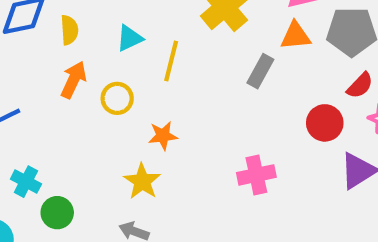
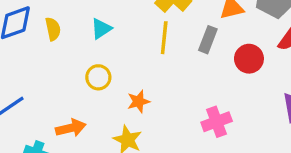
yellow line: (171, 61) -> (164, 38), moved
orange arrow: (74, 80) -> (71, 128), moved, turned 60
red circle: (325, 123) -> (249, 59), moved

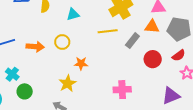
yellow line: (164, 38) -> (108, 31), turned 60
orange arrow: (71, 128) -> (35, 47), moved

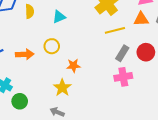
yellow line: (108, 31) -> (115, 30), moved
gray rectangle: (132, 41) -> (122, 53), moved
pink cross: (122, 90) -> (123, 77), moved

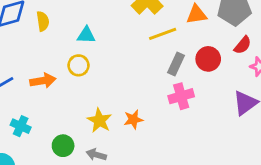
cyan triangle: (59, 17) -> (86, 35), moved, turned 32
orange star: (73, 66) -> (133, 119), moved
green circle: (20, 101) -> (63, 146), moved

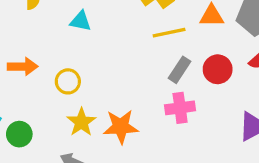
yellow circle: (79, 65) -> (68, 81), moved
orange star: (133, 119) -> (121, 127), size x1.5
green circle: (63, 146) -> (19, 134), moved

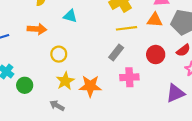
orange arrow: (23, 67) -> (37, 29), moved
gray rectangle: (180, 70) -> (116, 52), moved

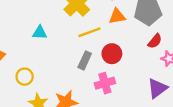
cyan triangle: (70, 16) -> (40, 33), moved
red circle: (156, 55) -> (112, 54), moved

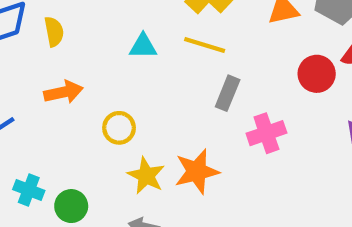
yellow line: (89, 32) -> (205, 45), moved, turned 40
red circle: (112, 54) -> (317, 74), moved

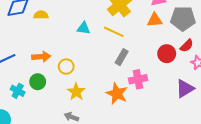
yellow semicircle: (54, 32) -> (41, 15), turned -88
orange arrow: (64, 92) -> (41, 57), moved
orange star: (197, 171) -> (117, 94), moved, turned 30
green circle: (71, 206) -> (38, 82), moved

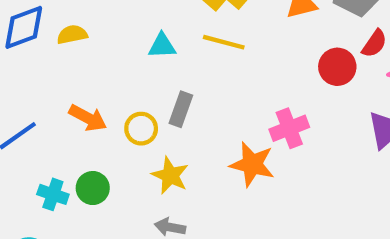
orange arrow: (41, 57) -> (88, 118), turned 42
gray rectangle: (122, 57) -> (181, 109), moved
green circle: (38, 82) -> (93, 188), moved

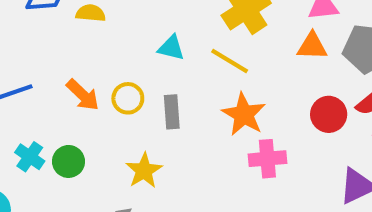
gray rectangle: (181, 109) -> (172, 112), turned -40
yellow circle: (141, 129) -> (128, 98), moved
orange star: (252, 164) -> (244, 114), moved

